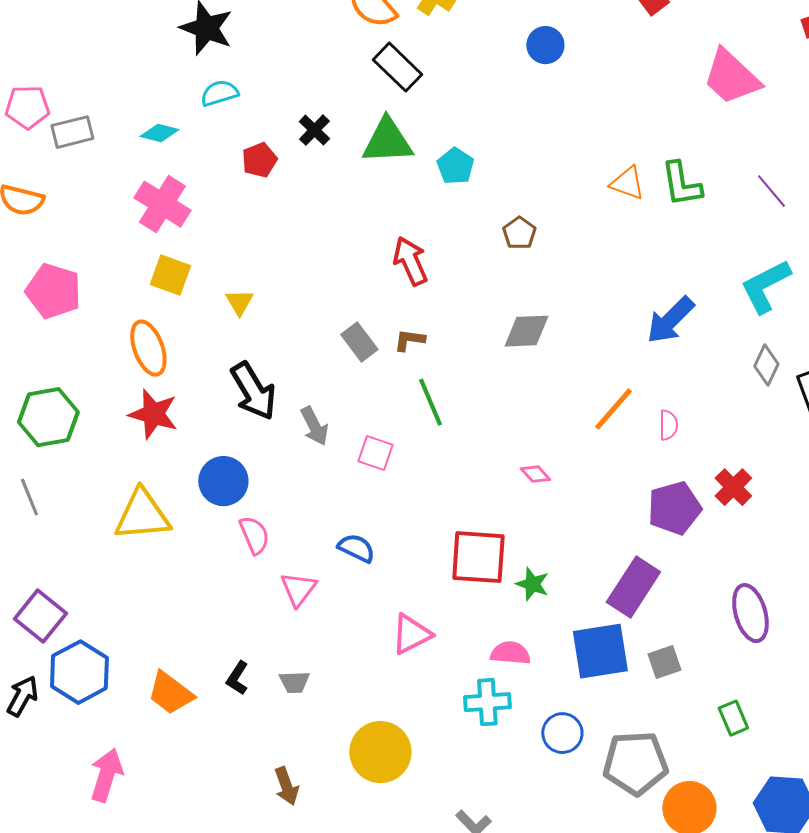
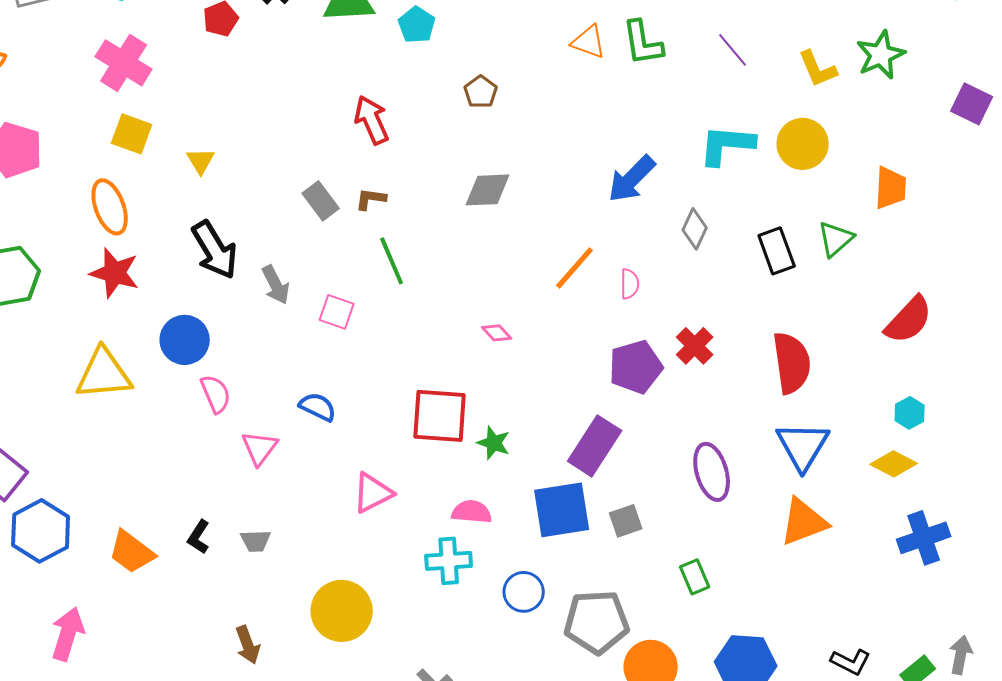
cyan L-shape: (765, 286) -> (727, 145), turned 32
gray diamond: (766, 365) -> (695, 229), moved

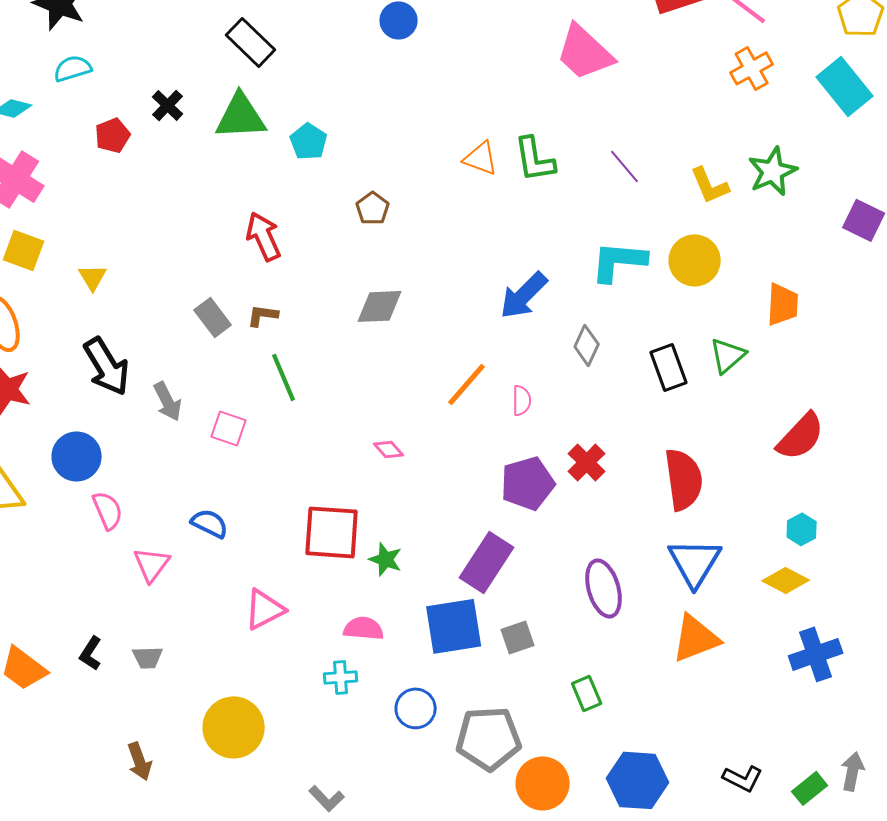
cyan cross: (449, 561) -> (341, 677), size x0.7

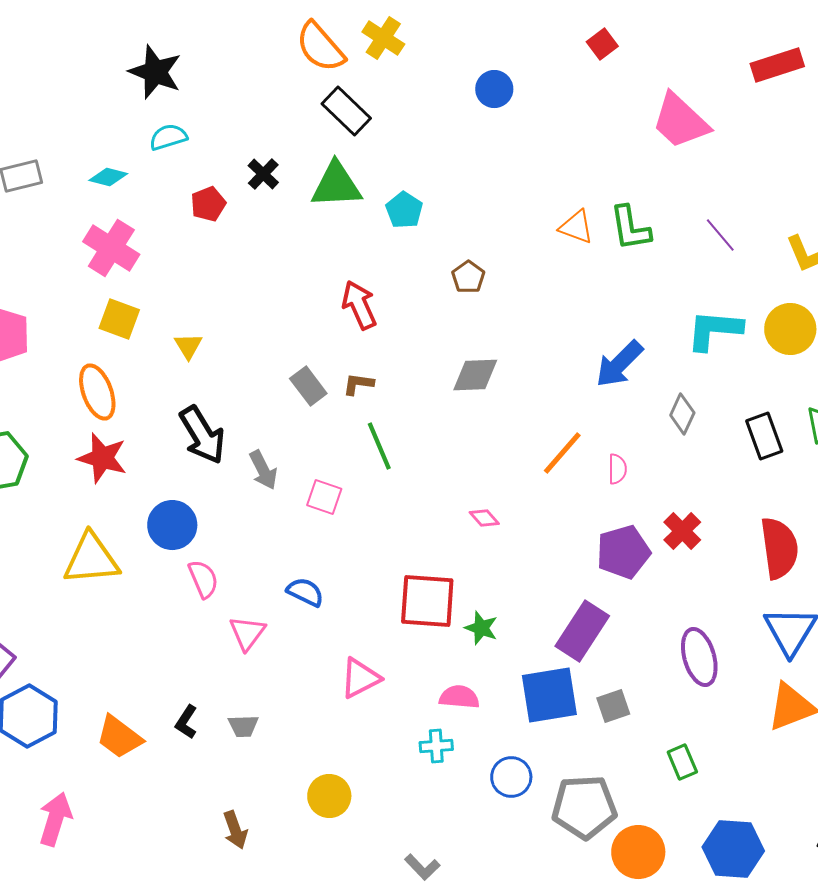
yellow circle: (234, 727) -> (329, 796), size x0.7

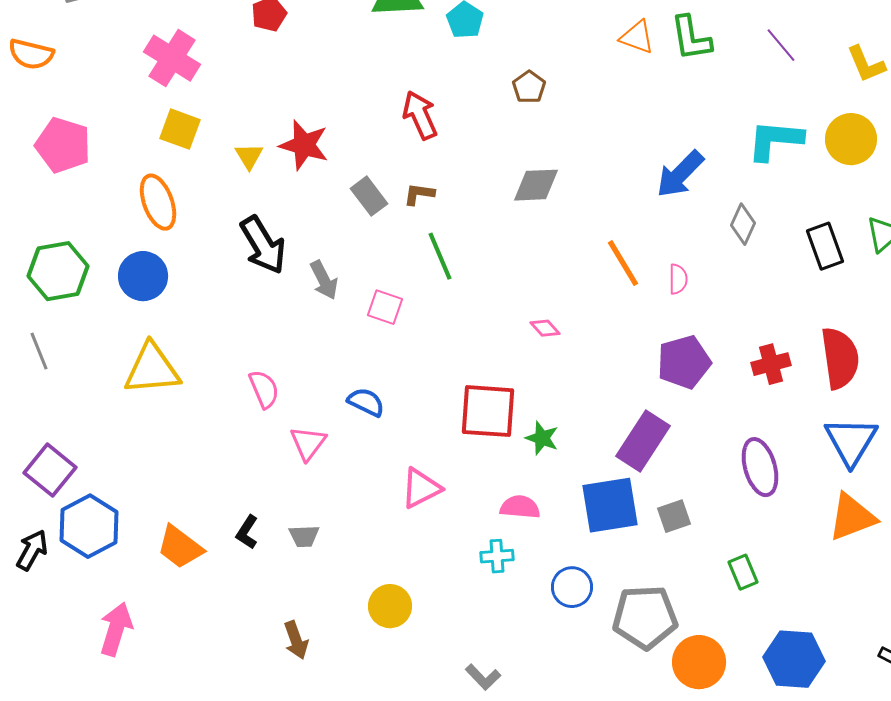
orange line: (562, 453) -> (623, 263), turned -72
red star: (102, 458) -> (304, 145), moved
blue circle: (172, 525) -> (143, 276), moved
red cross: (682, 531) -> (771, 364), moved, turned 30

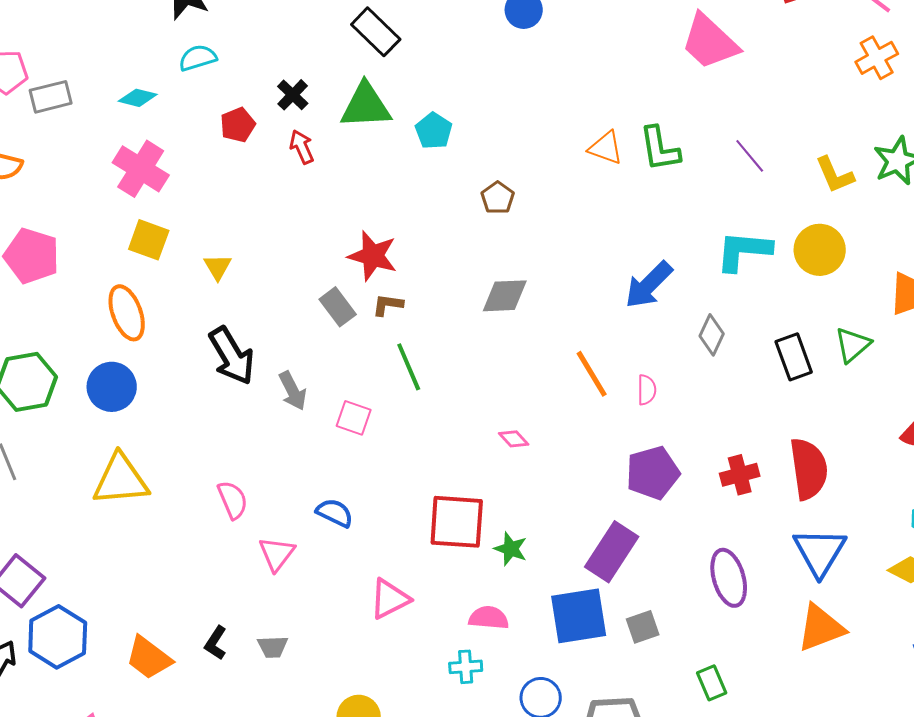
red arrow: (420, 115) -> (302, 147), moved, size x0.7
red star: (304, 145) -> (373, 256), moved

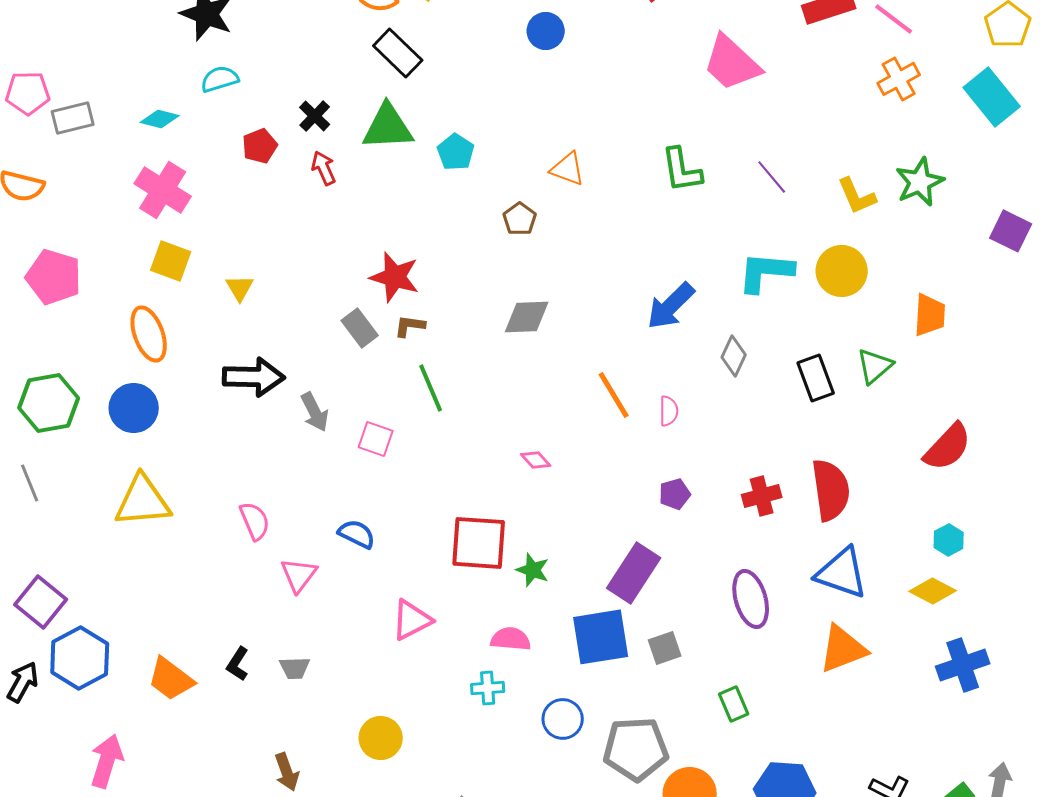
orange triangle: (606, 148) -> (568, 169), moved
black arrow: (232, 356) -> (254, 377), turned -58
purple pentagon: (653, 473) -> (675, 494), size x0.6
blue triangle: (820, 552) -> (842, 573), turned -42

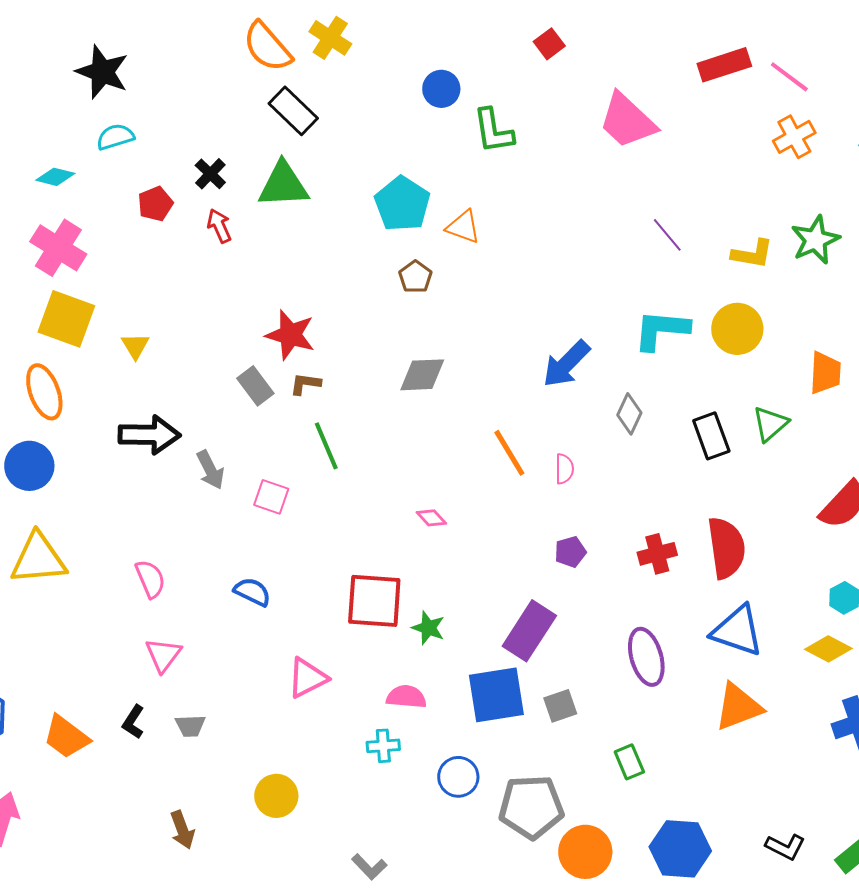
cyan pentagon: (456, 152) -> (402, 204), moved, size x1.5
green L-shape: (682, 170) -> (493, 131), moved
yellow L-shape: (857, 196) -> (752, 254), turned -57
yellow square: (171, 261) -> (66, 319), size x1.4
pink triangle: (299, 575) -> (163, 655), moved

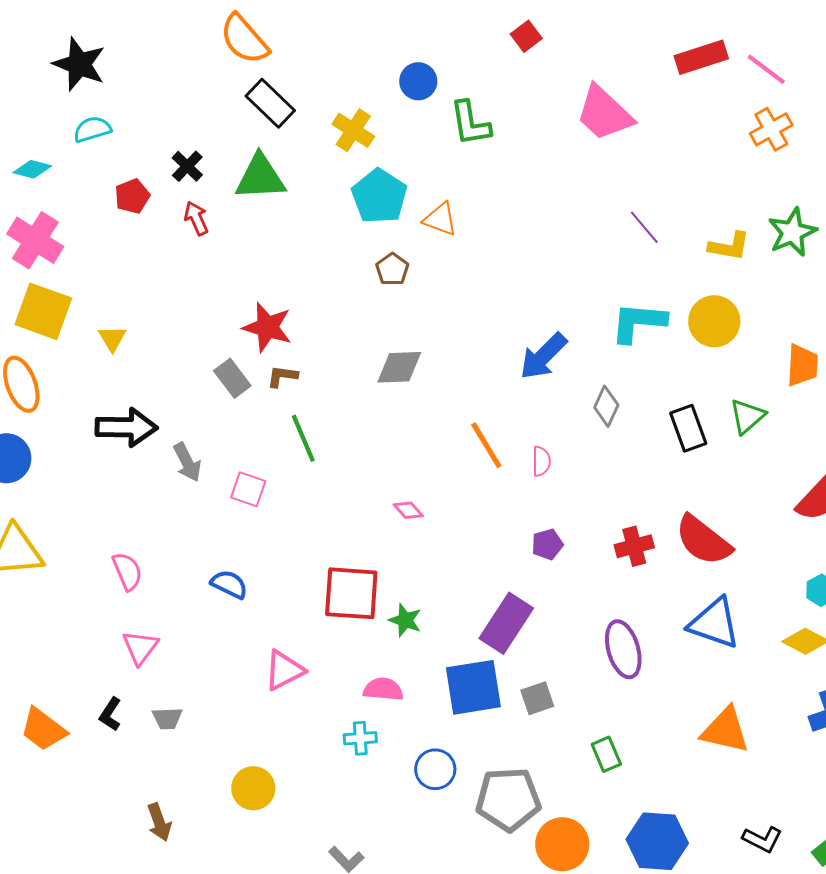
yellow cross: (330, 38) -> (353, 130), moved
red semicircle: (726, 548) -> (703, 540), turned 136
orange triangle: (738, 707) -> (725, 730), moved, turned 34

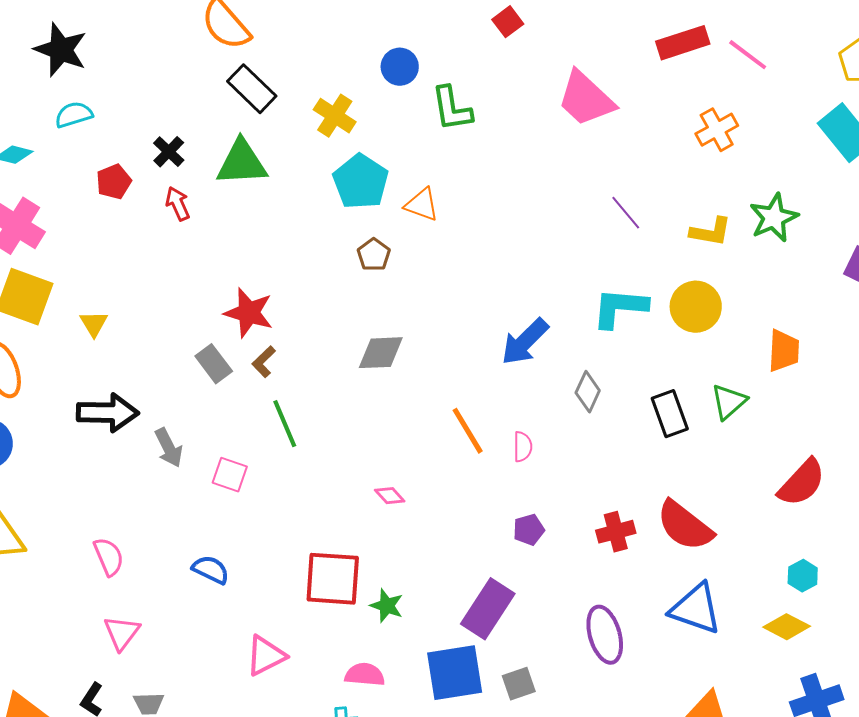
orange cross: (771, 129) -> (717, 130), moved
brown L-shape: (282, 376) -> (264, 362), turned -52

